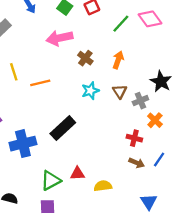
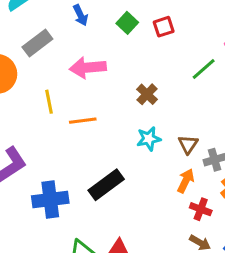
green line: (121, 24) -> (204, 69), moved
pink arrow: (60, 38) -> (88, 68), moved
orange arrow: (118, 60) -> (186, 181), moved

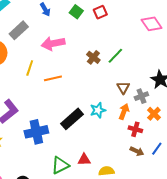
green line: (204, 69) -> (115, 56), moved
yellow line: (49, 102) -> (30, 68), turned 35
cyan star: (149, 139) -> (98, 110), moved

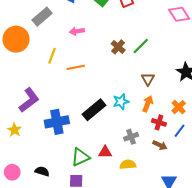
pink arrow: (53, 43) -> (77, 31), size x0.6
gray cross: (141, 96) -> (131, 137), moved
blue line: (157, 149) -> (180, 131), moved

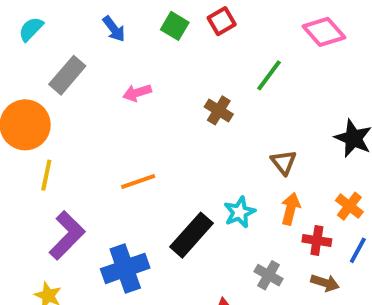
green line: (141, 46) -> (269, 75), moved
yellow line: (52, 56) -> (46, 175), moved
orange line: (76, 67) -> (138, 182), moved
gray cross: (131, 137) -> (269, 275), turned -32

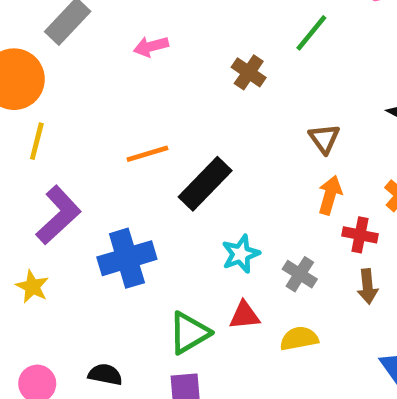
cyan star: (240, 212) -> (241, 254), moved
black rectangle: (191, 235) -> (205, 184), moved
brown arrow: (325, 283) -> (368, 286), turned 64

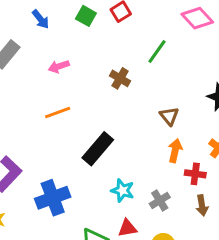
orange line: (147, 154) -> (58, 112), moved
cyan star: (241, 254) -> (122, 190), turned -30
gray cross: (300, 274) -> (160, 201), turned 30

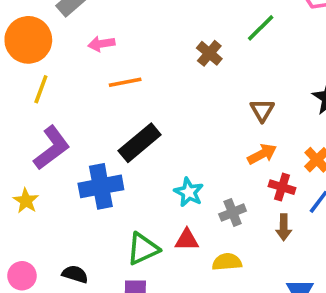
pink arrow: (59, 66) -> (101, 44), moved
black rectangle: (98, 149) -> (140, 143), moved
orange arrow: (175, 151) -> (262, 154), turned 40

